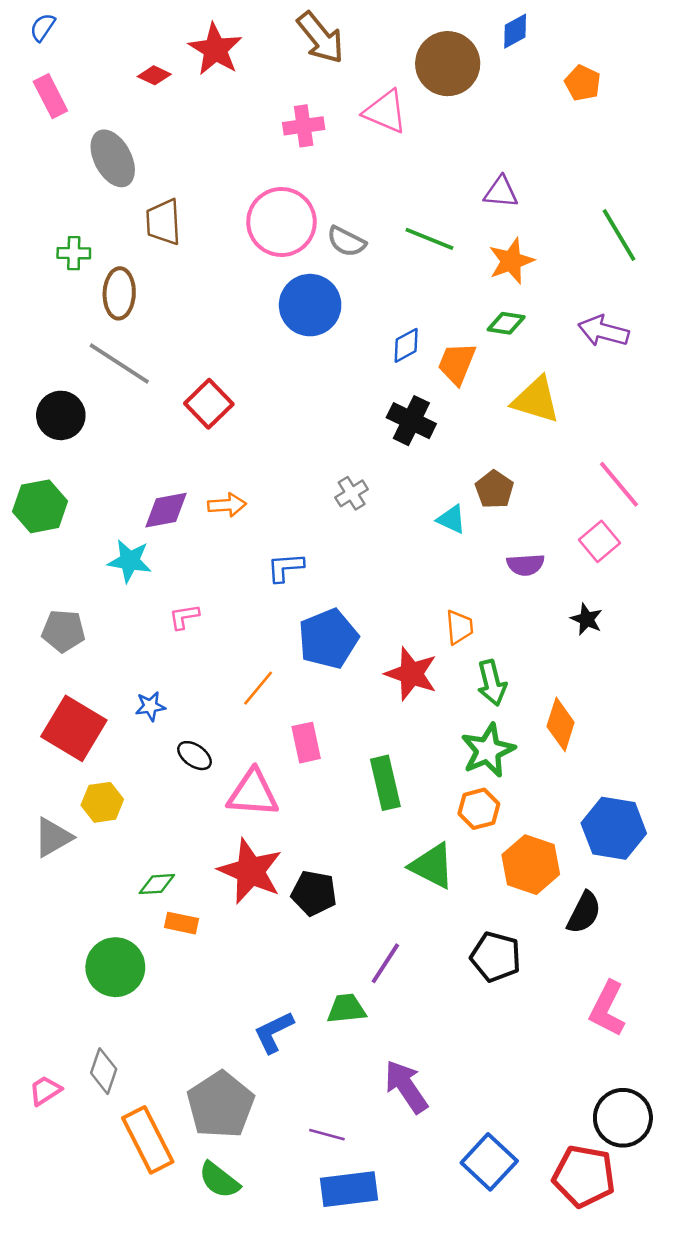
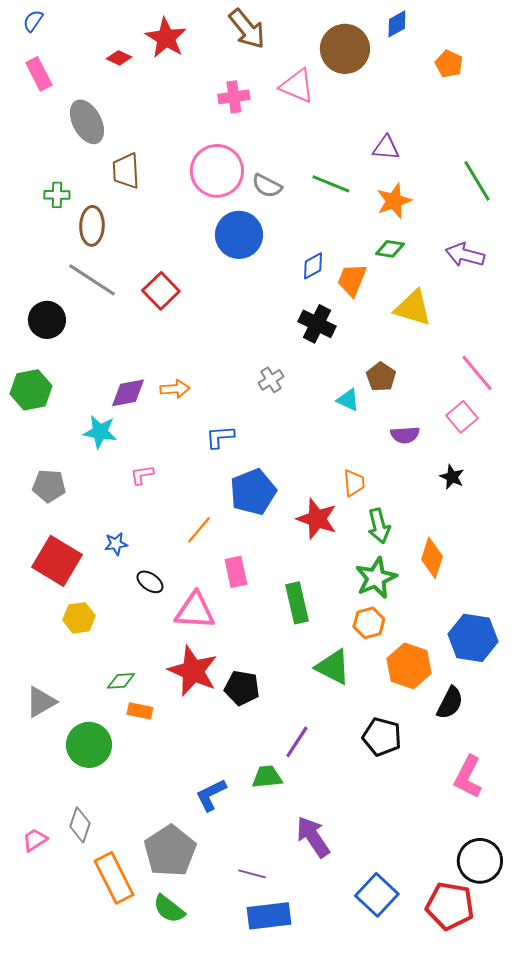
red square: (209, 404) -> (161, 291), moved
gray triangle: (53, 837) -> (41, 702), moved

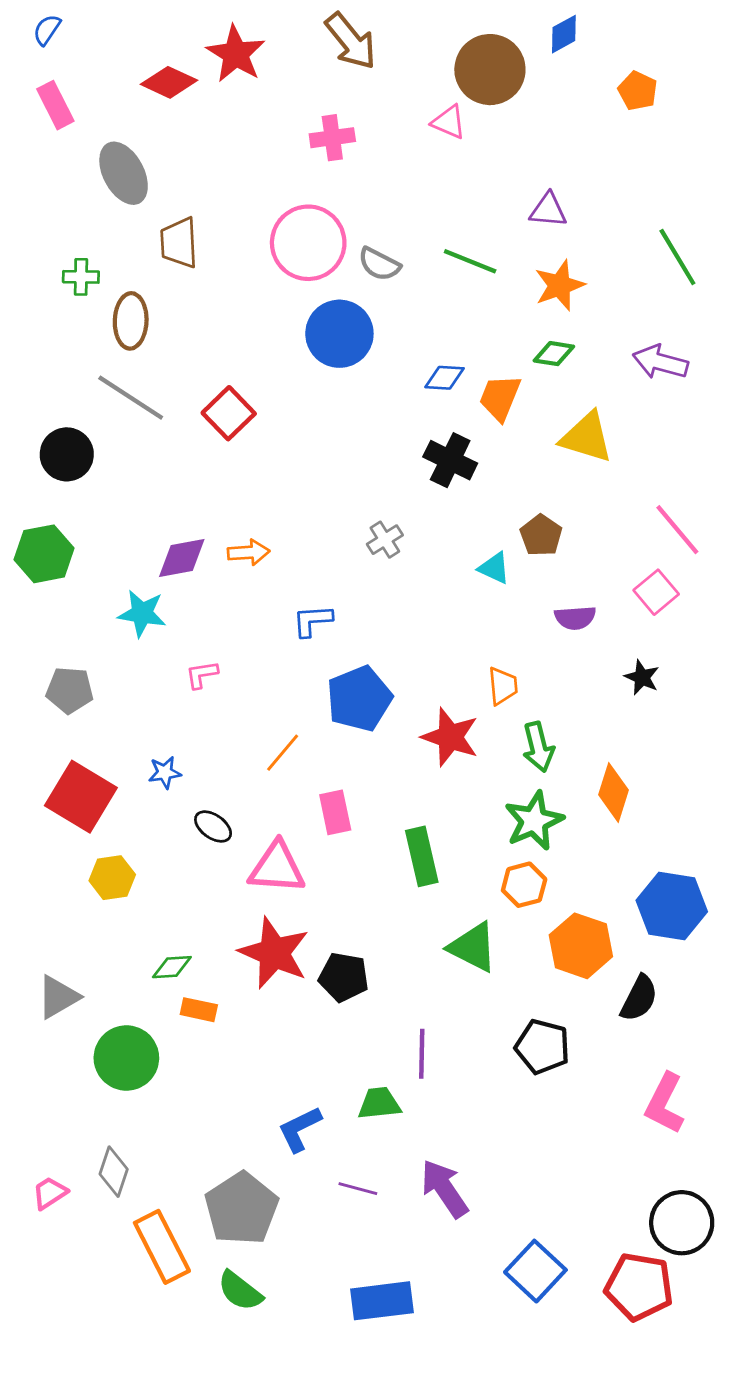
red diamond: (119, 58) -> (169, 82), size x1.5
pink triangle: (297, 86) -> (449, 122), moved, size x0.7
blue diamond: (313, 266) -> (445, 378), turned 32
purple line: (297, 742) -> (422, 1054), turned -32
purple line: (252, 874) -> (358, 1189), moved

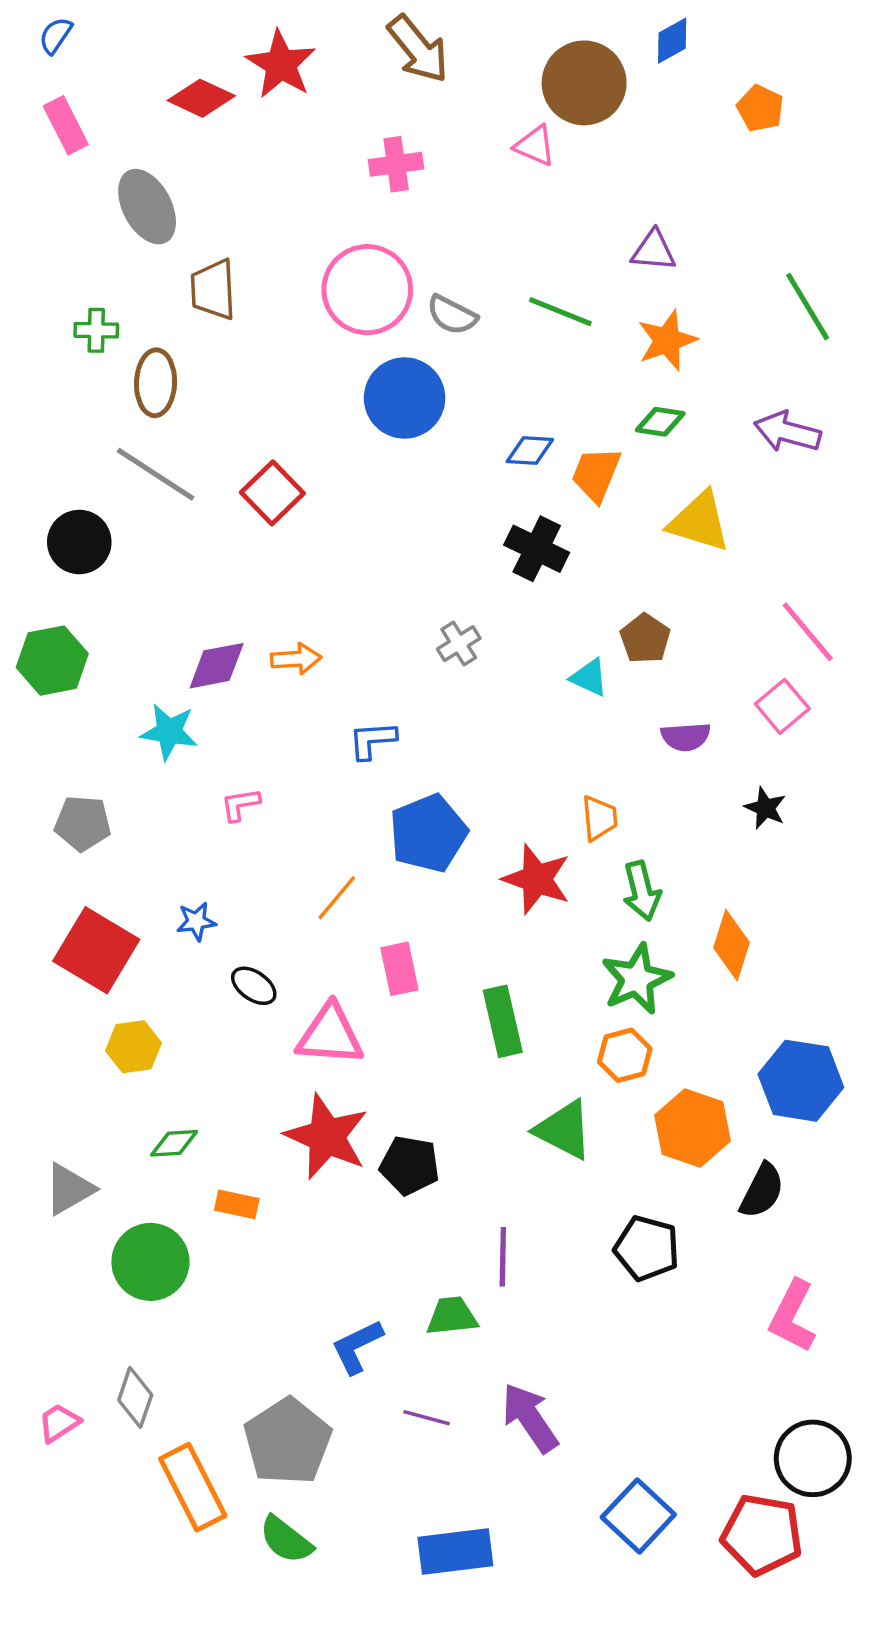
green diamond: (172, 967) -> (174, 1143), moved

